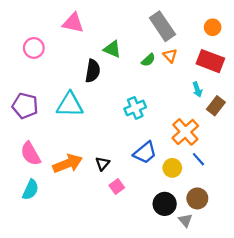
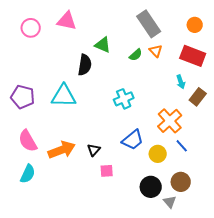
pink circle: (34, 48) -> (31, 28), moved
pink square: (117, 186) -> (107, 171), turned 32

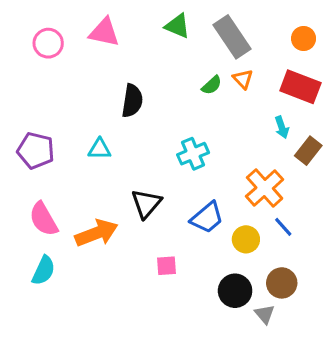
green triangle: (103, 45) -> (177, 26), moved
cyan triangle: (64, 96) -> (100, 149), size x0.6
black triangle: (94, 150) -> (146, 204), moved, size x1.5

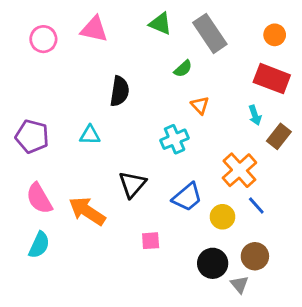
orange triangle: (243, 79) -> (200, 105), moved
green semicircle: (212, 85) -> (183, 69), moved
orange arrow: (96, 233) -> (87, 211), turned -126

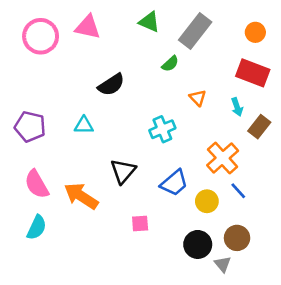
gray rectangle: (210, 33) -> (195, 31), turned 72
pink circle: (43, 39) -> (41, 36), size x1.4
black semicircle: (120, 91) -> (111, 85), turned 48
orange triangle: (200, 105) -> (198, 98), moved

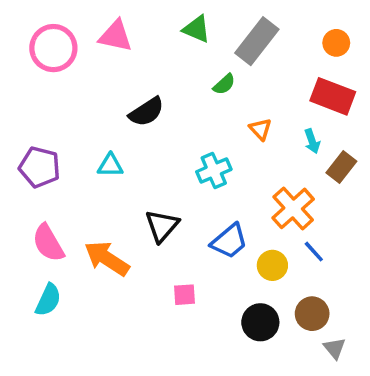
gray triangle: (223, 264) -> (335, 348), moved

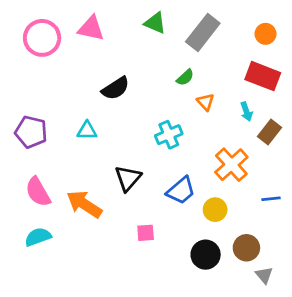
green semicircle: (224, 84) -> (185, 77), moved
blue line: (314, 252) -> (271, 199), moved, turned -54
cyan semicircle: (48, 300) -> (38, 237), turned -135

